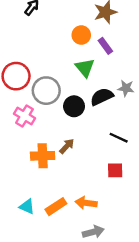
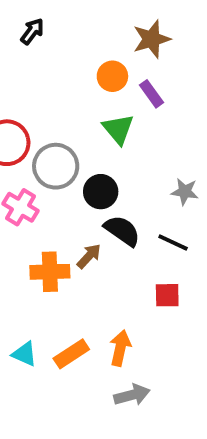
gray star: (126, 88) -> (185, 192), moved
black semicircle: (102, 97) -> (122, 231), moved, turned 60
orange arrow: (86, 203) -> (120, 348), turned 95

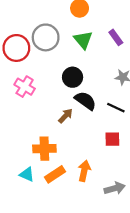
purple rectangle: (151, 94) -> (116, 37), moved
gray circle: (56, 166) -> (46, 37), moved
orange cross: (50, 272) -> (44, 149), moved
gray arrow: (132, 395) -> (115, 188), moved

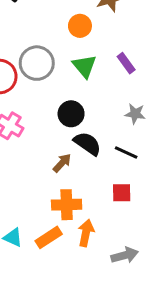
orange cross: (44, 149) -> (67, 205), moved

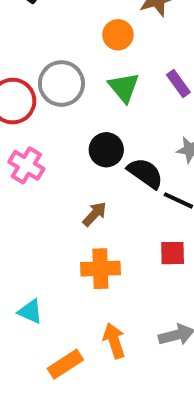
black semicircle: (87, 144) -> (145, 173), moved
orange arrow: (86, 233) -> (114, 341), moved, turned -30
orange rectangle: (49, 237) -> (65, 364), moved

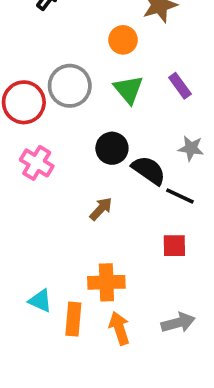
orange cross: (100, 269) -> (106, 282), moved
orange rectangle: (65, 364) -> (73, 319), moved, turned -52

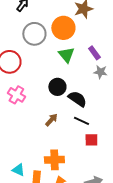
orange circle: (123, 40) -> (63, 28), size x1.5
gray circle: (70, 86) -> (34, 34), moved
gray star: (191, 148) -> (100, 72), moved
black line: (180, 196) -> (81, 121), moved

